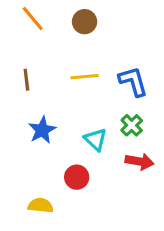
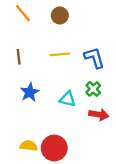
cyan triangle: (96, 139) -> (68, 99), turned -30
red circle: (77, 177) -> (54, 148), moved, size x1.5

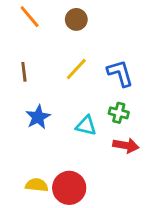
yellow line: (60, 54) -> (76, 69), turned -42
green cross: (93, 89) -> (119, 113), turned -32

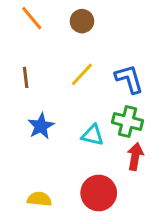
green cross: (119, 113) -> (128, 122), size x1.4
red arrow: (126, 145) -> (135, 156), turned -90
red circle: (69, 188) -> (99, 193), moved

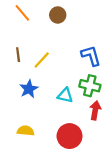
yellow line: (82, 74) -> (42, 60), moved
yellow semicircle: (39, 199) -> (26, 131), moved

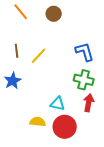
blue star: (29, 89) -> (13, 81), moved
cyan triangle: (65, 95) -> (58, 104), moved
yellow semicircle: (26, 131) -> (38, 122), moved

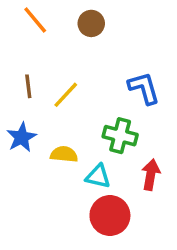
green cross: (84, 80) -> (120, 136), moved
yellow semicircle: (38, 122) -> (64, 154), moved

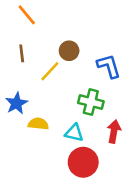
brown circle: (91, 23) -> (69, 51), moved
brown line: (28, 86) -> (22, 53), moved
yellow semicircle: (64, 154) -> (38, 124), moved

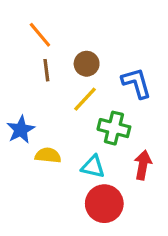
orange line: (27, 15) -> (40, 35), moved
brown line: (22, 53) -> (46, 70), moved
yellow line: (50, 71) -> (85, 99), moved

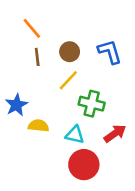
blue L-shape: (136, 83) -> (110, 52), moved
red arrow: (143, 165) -> (115, 133), turned 45

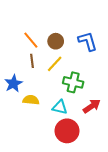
orange line: (32, 28) -> (31, 40), moved
brown line: (37, 57) -> (32, 61), moved

